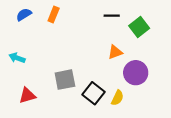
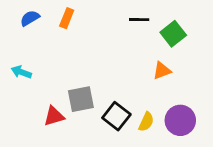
orange triangle: (115, 52) -> (162, 71), moved
purple circle: (136, 73) -> (180, 120), moved
red triangle: (27, 96) -> (54, 116), moved

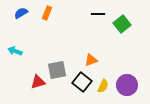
orange triangle: (162, 71) -> (91, 60), moved

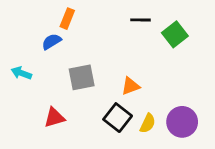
blue semicircle: (21, 13) -> (52, 41), moved
gray square: (57, 70) -> (82, 77), moved

